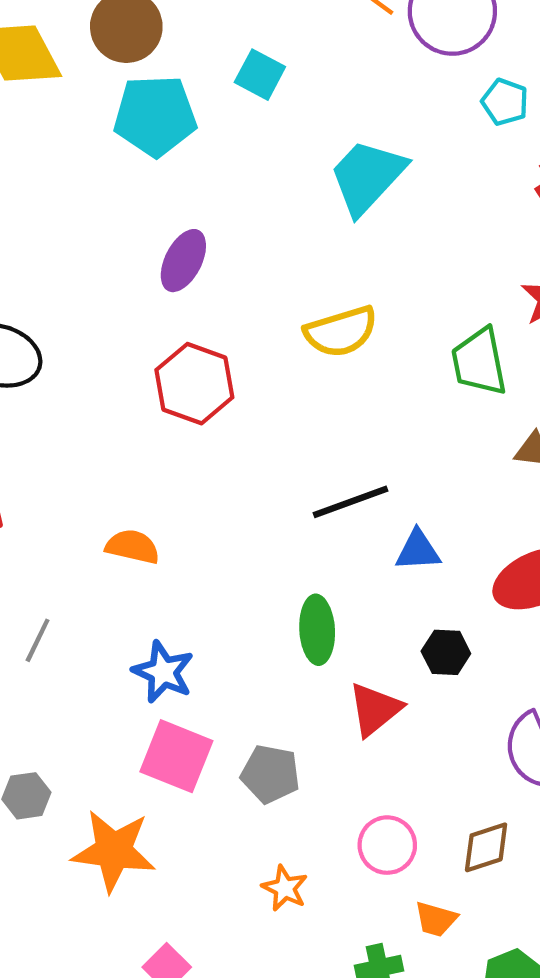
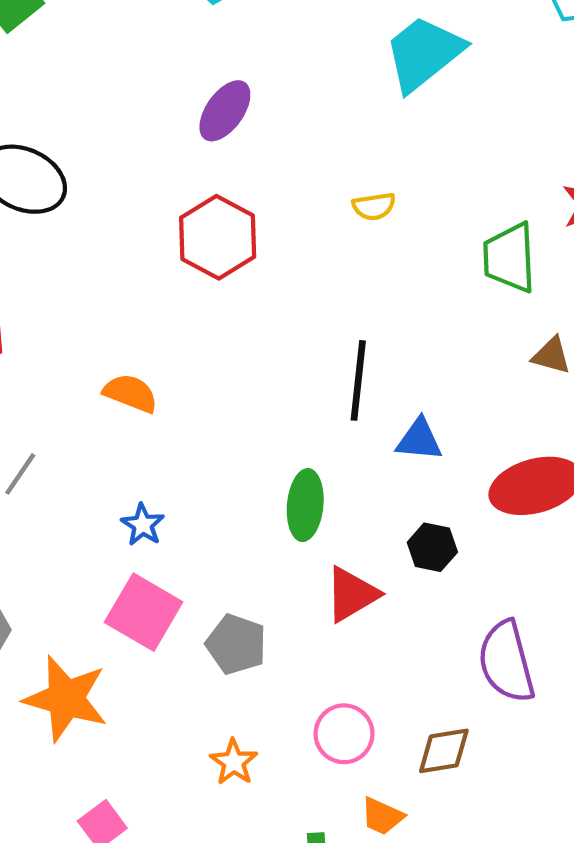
yellow semicircle: (341, 332) -> (374, 206), size x0.6
black line: (351, 502) -> (358, 380), turned -72
blue star: (163, 672) -> (143, 525), size x0.7

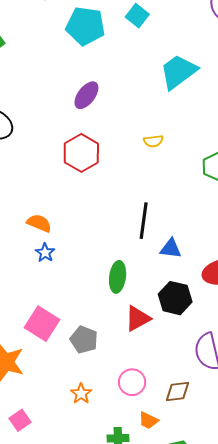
blue star: (143, 525) -> (45, 253), moved
black hexagon: (432, 547) -> (175, 298), size x1.5

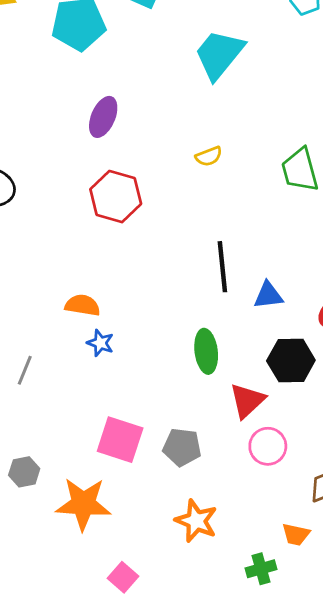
pink circle: (132, 382) -> (268, 446), moved
orange star: (81, 394) -> (196, 521), size x1.4

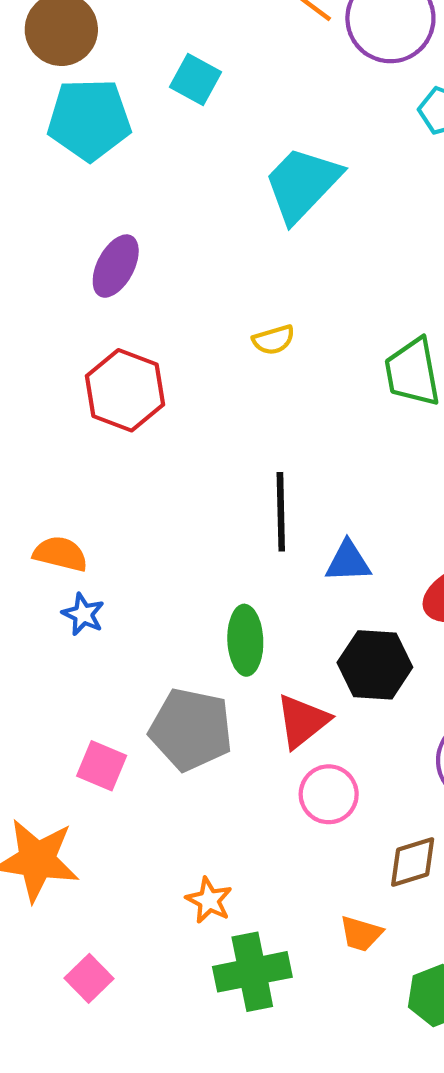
pink square: (120, 440) -> (102, 766), size x0.7
gray pentagon: (182, 447) -> (191, 729), moved, size x1.4
orange star: (196, 521) -> (209, 900), size x0.7
green cross: (261, 569) -> (252, 972), moved, size x1.6

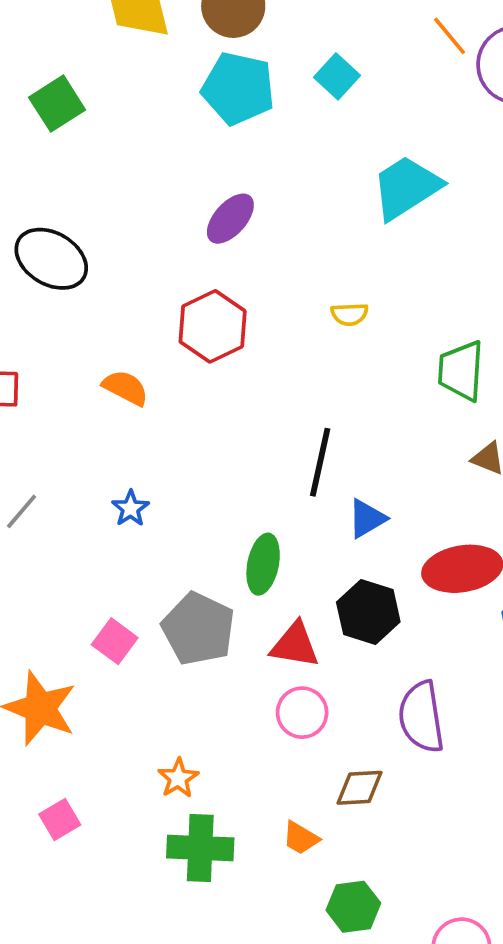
orange semicircle: (60, 554) -> (125, 388), moved
blue triangle: (348, 562) -> (367, 519), turned -42
red triangle: (302, 721) -> (295, 645), turned 34

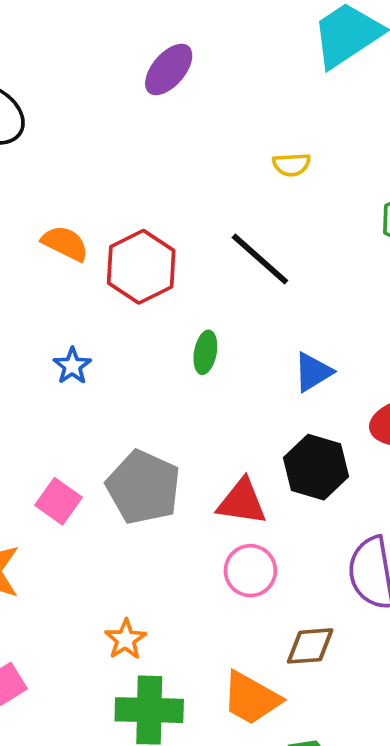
red hexagon: (213, 326) -> (141, 267), moved
black line: (320, 462) -> (260, 259), moved, turned -60
green ellipse: (263, 564) -> (205, 352), moved, size x0.7
orange trapezoid: (301, 838) -> (251, 698), size x1.6

